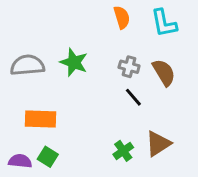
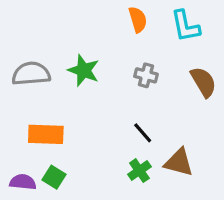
brown semicircle: (164, 72) -> (203, 82), moved
black line: (133, 97) -> (143, 133), moved
brown triangle: (158, 144) -> (179, 162), turned 48

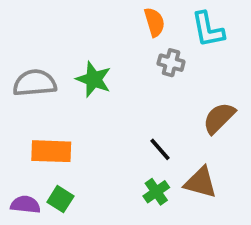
gray cross: (146, 75) -> (171, 63), moved
brown semicircle: (203, 82) -> (219, 118), moved, turned -104

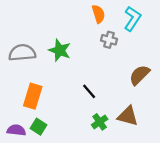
cyan L-shape: (208, 29) -> (132, 19), turned -135
black line: (160, 149) -> (89, 91), moved
orange rectangle: (51, 151) -> (33, 96), turned -75

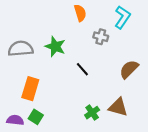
orange semicircle: (98, 14) -> (80, 13), moved
black line: (89, 91) -> (82, 69), moved

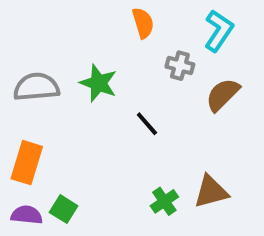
brown semicircle: (129, 69) -> (223, 95), moved
orange rectangle: (30, 89) -> (27, 163), moved
brown triangle: (118, 107) -> (211, 192), turned -30

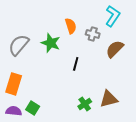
orange semicircle: (143, 23) -> (71, 26), moved
gray semicircle: (36, 87) -> (19, 45), turned -45
black line: (147, 124) -> (76, 64), turned 56

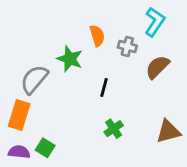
gray semicircle: (19, 45) -> (34, 79), moved
brown triangle: (109, 99) -> (168, 131), moved
green cross: (85, 104) -> (114, 129), moved

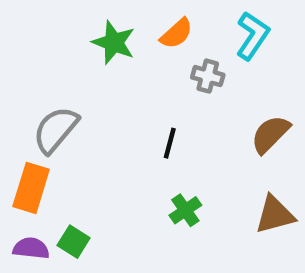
orange semicircle: (97, 36) -> (176, 34), moved, turned 65
green star: (70, 59) -> (114, 42), moved
brown semicircle: (157, 67) -> (270, 134), moved

